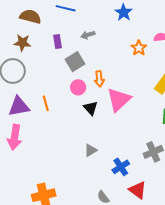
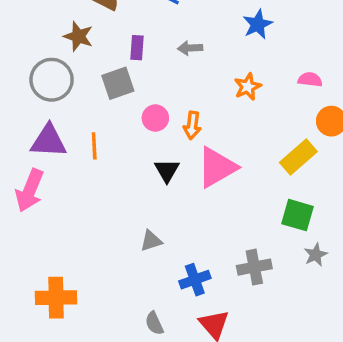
orange star: (139, 48) -> (248, 87), moved
gray square: (75, 62) -> (118, 83), moved
pink circle: (78, 87) -> (155, 118), moved

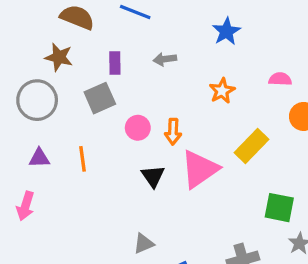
purple triangle: (49, 141) -> (39, 158), size x0.6
yellow rectangle: (298, 157) -> (252, 146), moved
pink arrow: (30, 190) -> (25, 206), size x0.7

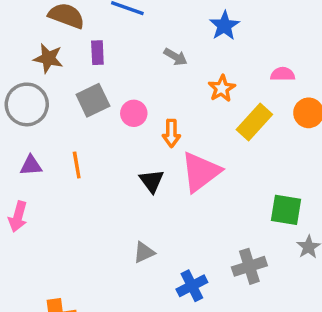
gray arrow: (165, 59) -> (176, 57), moved, turned -140
purple rectangle: (115, 63) -> (97, 53), moved
pink circle: (138, 128) -> (134, 113), moved
yellow rectangle: (252, 146) -> (254, 122), moved

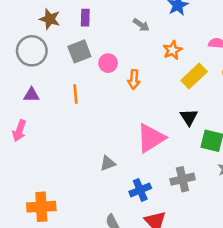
orange line: (77, 165) -> (75, 94), moved
pink triangle: (201, 172) -> (151, 138), moved
black triangle: (152, 181) -> (189, 117), moved

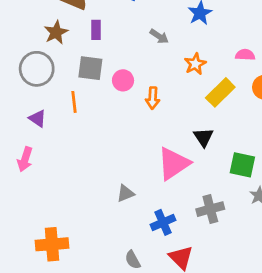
brown star: (50, 19) -> (56, 32), turned 30
gray square: (79, 51) -> (90, 68), turned 30
orange line: (75, 94) -> (74, 102), moved
purple triangle: (31, 95) -> (38, 118), turned 35
black triangle: (189, 117) -> (203, 137), moved

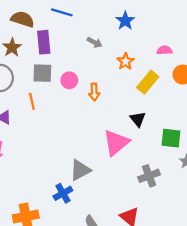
purple rectangle: (96, 30) -> (44, 42), size x1.5
gray triangle: (126, 193) -> (80, 170), size x1.5
blue cross: (163, 222) -> (63, 193), moved

